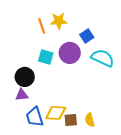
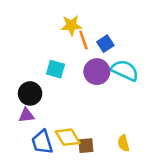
orange line: (42, 26) -> (83, 40), moved
purple circle: (70, 53) -> (97, 72), moved
yellow diamond: (56, 113) -> (68, 137), turned 55
yellow semicircle: (90, 120) -> (124, 143), moved

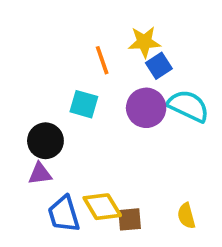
yellow star: (71, 25) -> (144, 42), moved
orange line: (83, 40) -> (102, 60), moved

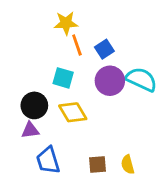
yellow star: (144, 42) -> (66, 23), moved
blue square: (159, 66) -> (104, 49), moved
yellow diamond: (102, 207) -> (73, 112), moved
yellow semicircle: (186, 216) -> (128, 164), moved

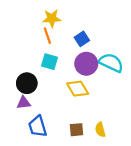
orange line: (77, 45) -> (47, 36), moved
yellow diamond: (73, 112) -> (78, 89), moved

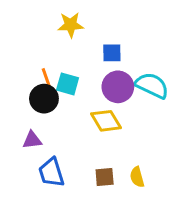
orange line: (47, 36) -> (47, 79), moved
blue square: (82, 39) -> (112, 53), turned 32
black circle: (27, 83) -> (44, 99), moved

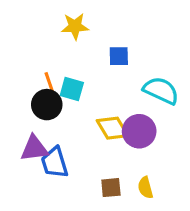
purple circle: (118, 87) -> (139, 131), moved
purple triangle: (32, 140) -> (34, 148), size x1.4
blue trapezoid: (51, 173) -> (55, 163), moved

